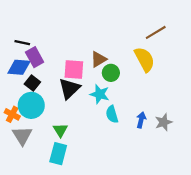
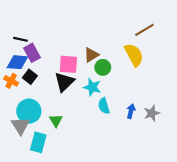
cyan circle: (31, 105) -> (29, 111), moved
orange cross: (12, 114) -> (11, 81), moved
cyan rectangle: (58, 154) -> (38, 142), moved

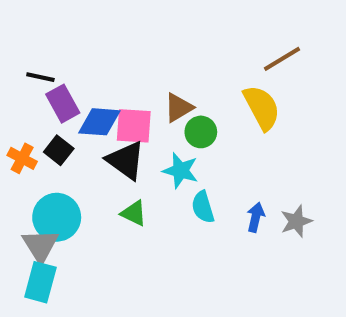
blue diamond: (17, 62) -> (99, 122), moved
black triangle: (64, 82) -> (126, 160), turned -40
green triangle: (56, 120) -> (134, 213), moved, turned -32
cyan rectangle: (38, 142) -> (40, 282), moved

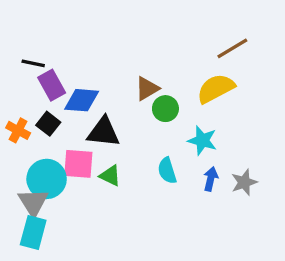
yellow semicircle: (262, 108) -> (216, 89), turned -90
pink square: (134, 126) -> (78, 164), moved
black triangle: (126, 160) -> (103, 132), turned -30
cyan star: (181, 171) -> (202, 140), moved

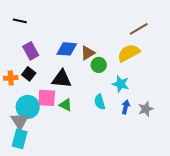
black line: (33, 63) -> (20, 21), moved
blue diamond: (82, 100) -> (67, 49), moved
orange cross: (18, 130) -> (11, 78), turned -32

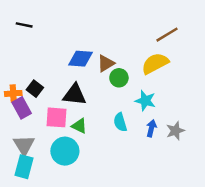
purple rectangle: (31, 51) -> (22, 108), moved
cyan circle: (28, 107) -> (65, 151), moved

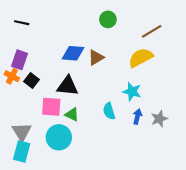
green circle: (119, 78) -> (108, 19), moved
orange cross: (13, 93) -> (12, 76), moved, turned 32
purple rectangle: (22, 108) -> (20, 60), moved, turned 48

